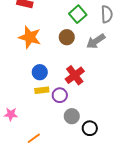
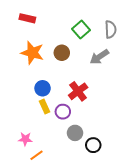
brown circle: (67, 37) -> (62, 53), moved
yellow rectangle: (42, 90) -> (45, 107), turned 72
pink star: (11, 114) -> (25, 139), moved

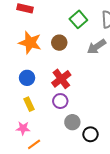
blue circle: (43, 88) -> (27, 78), moved
red cross: (78, 91) -> (61, 79), moved
yellow rectangle: (45, 107) -> (29, 104), moved

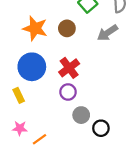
blue circle: (27, 78) -> (32, 67), size x1.6
yellow rectangle: (29, 104) -> (19, 95), moved
pink star: (23, 128) -> (20, 128), moved

